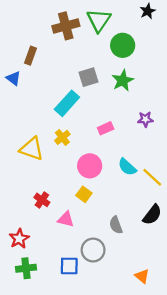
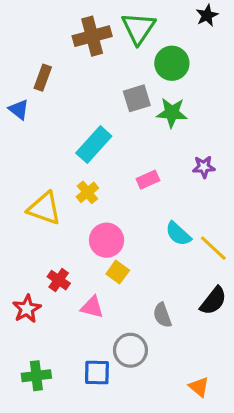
gray square: (89, 77) -> (137, 98), moved
green star: (123, 81) -> (172, 113), turned 30
pink circle: (90, 166) -> (107, 240), moved
red star: (19, 239) -> (27, 309), moved

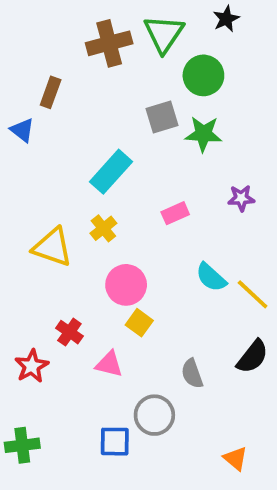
black star: (207, 15) -> (226, 19), moved
green cross: (36, 376) -> (22, 445), moved

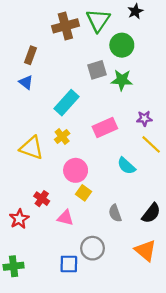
blue triangle: (22, 130) -> (26, 82), moved
pink rectangle: (175, 213) -> (105, 127), size x1.5
yellow line: (253, 294) -> (151, 144), moved
gray semicircle: (192, 374) -> (115, 213), moved
orange triangle: (236, 459) -> (146, 250), moved, size x1.5

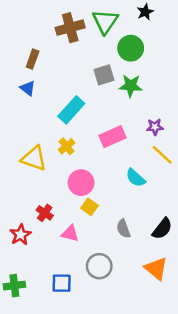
blue square: (69, 264) -> (62, 283), moved

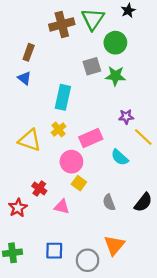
cyan rectangle: (71, 110) -> (63, 97), turned -30
purple star: (155, 127) -> (126, 117), moved
pink rectangle: (113, 137) -> (91, 138), moved
gray circle: (99, 266) -> (88, 260), moved
orange triangle: (156, 269) -> (114, 245), moved, turned 30

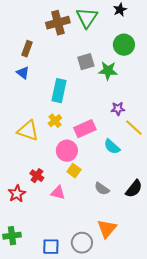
green circle: (115, 43) -> (124, 45), moved
gray semicircle: (109, 202) -> (102, 189), turned -35
blue square: (54, 251) -> (51, 247), moved

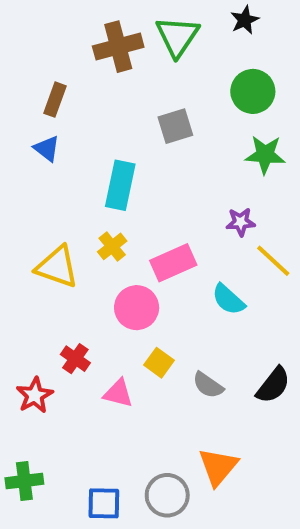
green star: (108, 71) -> (265, 155), moved
yellow square: (74, 171) -> (159, 363), moved

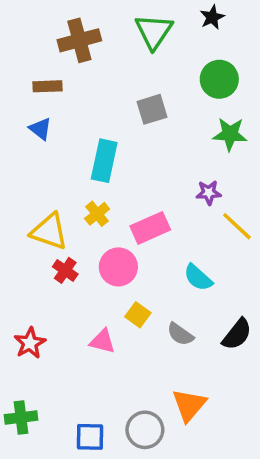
brown cross: (118, 47) -> (79, 40), moved
brown rectangle: (55, 100) -> (48, 86), turned 68
cyan semicircle: (228, 299) -> (198, 278), moved
red cross: (75, 359) -> (65, 270), moved

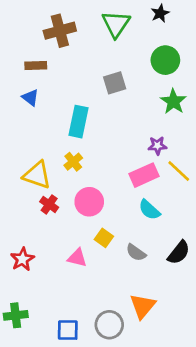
green star: (230, 134) -> (173, 102), turned 30
pink rectangle: (150, 228) -> (144, 175), moved

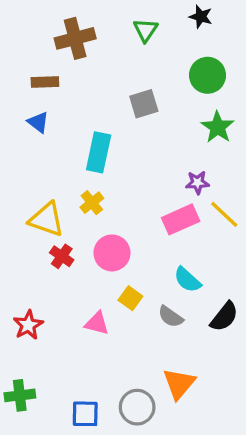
black star: (160, 13) -> (201, 17), turned -30
green triangle: (116, 24) -> (145, 30), size x0.7
cyan semicircle: (149, 210) -> (187, 280), moved

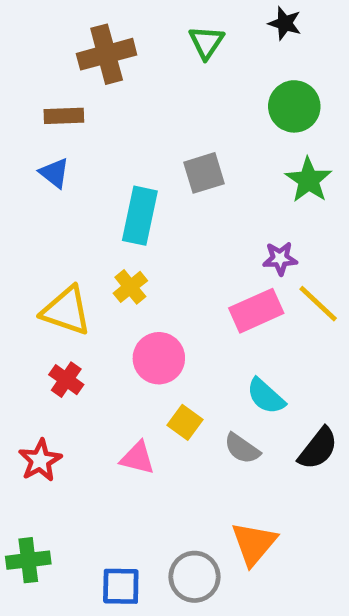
gray square: (144, 104) -> (204, 173), moved
red cross: (62, 256) -> (66, 380), moved

